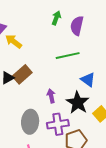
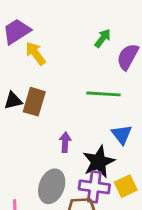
brown rectangle: (22, 74) -> (34, 102), turned -48
gray ellipse: (30, 122) -> (52, 186), moved
purple cross: (58, 124) -> (94, 187), moved

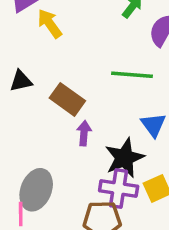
brown rectangle: (34, 102) -> (67, 99), moved, turned -72
gray ellipse: (52, 186) -> (36, 190), moved

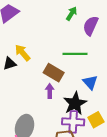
yellow arrow: (50, 24) -> (22, 53), moved
brown rectangle: (67, 99) -> (54, 73), moved

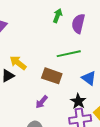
purple arrow: (50, 91) -> (42, 102), moved, turned -128
black star: (75, 103) -> (78, 101), size x0.7

